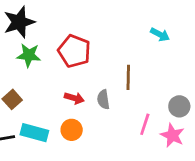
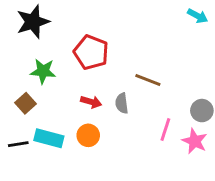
cyan arrow: (160, 35) -> (198, 16), moved
green star: (29, 55) -> (43, 71), moved
brown line: (128, 77) -> (148, 80), turned -70

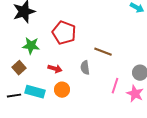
red arrow: (91, 102) -> (55, 69), moved

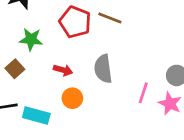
brown line: (103, 52) -> (110, 18), moved
gray semicircle: (85, 68) -> (103, 69), size x1.5
cyan rectangle: (35, 92) -> (36, 116), moved

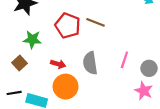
pink line: (143, 93) -> (124, 60), moved
orange circle: (72, 98) -> (66, 87), size x1.5

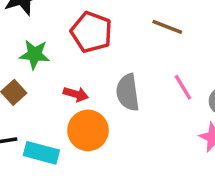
brown line: (95, 22) -> (167, 27), moved
pink line: (124, 60) -> (183, 87), turned -49

